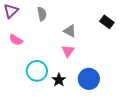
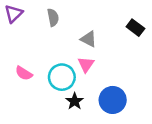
pink semicircle: (16, 40) -> (24, 73), moved
cyan circle: (37, 71) -> (62, 77), moved

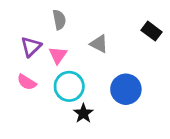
purple triangle: (14, 14) -> (31, 47), moved
pink triangle: (86, 64) -> (58, 55), moved
blue circle: (113, 100) -> (126, 89), moved

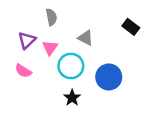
cyan circle: (69, 86) -> (71, 66), moved

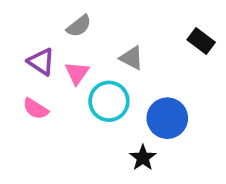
gray semicircle: (51, 17) -> (79, 26), turned 63
purple triangle: (27, 40) -> (41, 62), turned -42
black star: (72, 98) -> (143, 158), moved

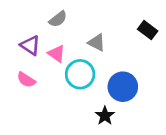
pink triangle: (77, 73) -> (57, 54), turned -30

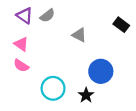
purple triangle: (30, 45) -> (25, 16), moved
pink triangle: (57, 54) -> (21, 44), moved
cyan circle: (80, 74) -> (53, 88), moved

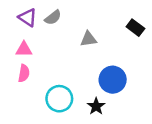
gray triangle: (79, 35) -> (88, 39), turned -35
pink triangle: (21, 44) -> (24, 49), turned -35
pink semicircle: (21, 66) -> (24, 73), turned -112

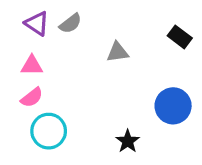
pink semicircle: (24, 73) -> (32, 97), turned 42
blue circle: (113, 80) -> (173, 106), moved
cyan circle: (59, 99) -> (49, 131), moved

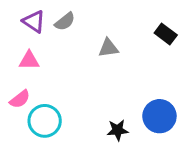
pink semicircle: (32, 97) -> (20, 99), moved
blue circle: (173, 106) -> (159, 116), moved
black star: (128, 141) -> (118, 130), turned 30

